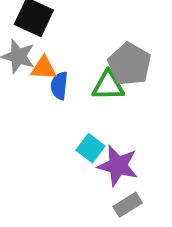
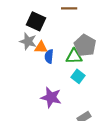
cyan square: (91, 148) -> (78, 76), moved
purple star: (118, 166) -> (51, 97), moved

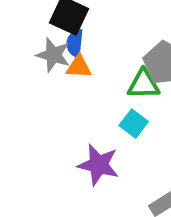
blue semicircle: (49, 56) -> (75, 43), moved
cyan square: (78, 76) -> (134, 124), moved

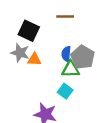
blue semicircle: (75, 43) -> (66, 54), moved

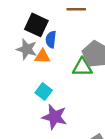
blue semicircle: (66, 54) -> (51, 39), moved
cyan square: (65, 91) -> (44, 91), moved

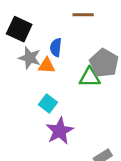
black square: (36, 25) -> (19, 29), moved
purple star: (55, 117) -> (60, 131), turned 30

